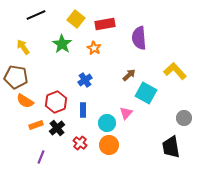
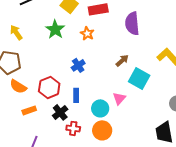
black cross: (57, 128) -> (60, 112), moved
red cross: (80, 143) -> (73, 128), turned -32

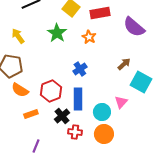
purple semicircle: (132, 23) -> (134, 27), turned -45
blue rectangle: (76, 95) -> (78, 99), size x1.5

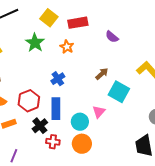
purple semicircle: (134, 27) -> (112, 37), size x0.6

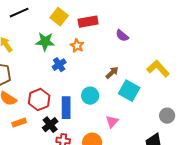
green star: (35, 43) -> (45, 42), turned -30
blue cross: (58, 79) -> (59, 65), moved
pink triangle: (99, 112) -> (112, 122), moved
cyan circle: (80, 122) -> (90, 96), moved

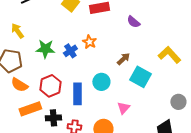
green star: (45, 42) -> (45, 49), moved
orange star: (77, 46) -> (89, 42), moved
orange rectangle: (19, 123) -> (30, 109), size x1.5
black cross: (50, 125) -> (53, 118), moved, turned 35

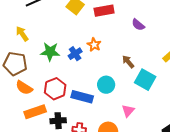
brown arrow: (123, 59) -> (128, 62), turned -88
blue rectangle: (77, 94) -> (82, 97), turned -75

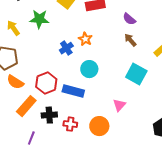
green star: (50, 52) -> (39, 19), moved
brown arrow: (128, 62) -> (130, 40), moved
cyan circle: (106, 85) -> (89, 69), moved
orange rectangle: (35, 112) -> (26, 106), turned -30

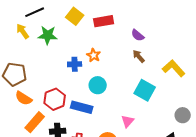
yellow arrow: (13, 28) -> (23, 31), moved
blue cross: (66, 48) -> (75, 64), turned 32

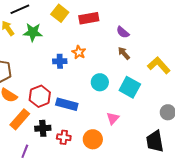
cyan circle: (98, 85) -> (100, 82), moved

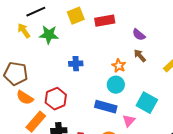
yellow square: (60, 13) -> (76, 16), turned 30
orange star: (79, 52) -> (119, 66), moved
cyan square: (130, 87) -> (147, 103), moved
blue rectangle: (67, 104) -> (106, 107), moved

